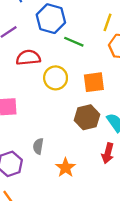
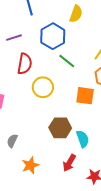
red semicircle: (28, 58) -> (25, 64), turned 90
orange square: (94, 82) -> (85, 96), moved

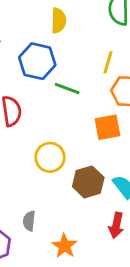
yellow circle: (43, 87) -> (50, 157), moved

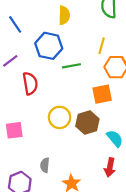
green line: (67, 88) -> (72, 66), turned -30
brown hexagon: (88, 182) -> (87, 123), moved

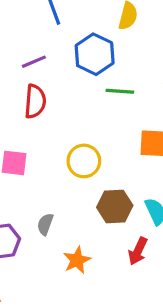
red semicircle: (30, 83) -> (35, 101), moved
brown hexagon: (87, 123) -> (115, 206), moved

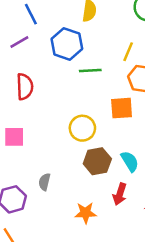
purple line: (34, 62) -> (19, 42), moved
yellow circle: (84, 161) -> (82, 128), moved
orange star: (77, 260) -> (85, 213), moved, turned 30

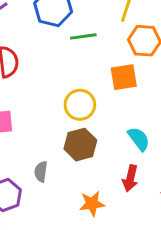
brown hexagon: (97, 161) -> (80, 145), moved

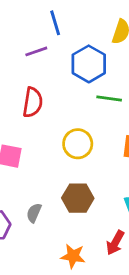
yellow circle: (80, 105) -> (78, 144), moved

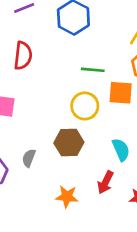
green line: (109, 99) -> (93, 70), moved
yellow circle: (78, 144) -> (85, 106), moved

